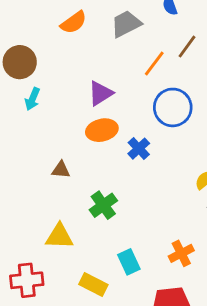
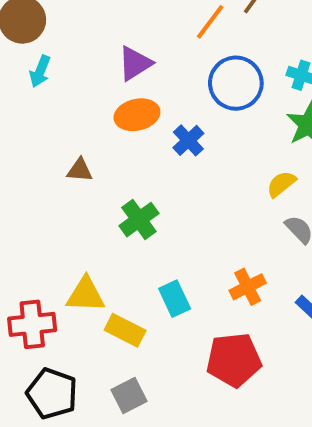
yellow triangle: (59, 236) -> (86, 295), moved

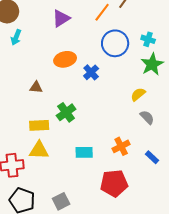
purple triangle: (135, 63) -> (61, 18), moved
cyan rectangle: (175, 299) -> (84, 152), turned -66
yellow rectangle: (125, 330) -> (39, 125), moved, turned -30

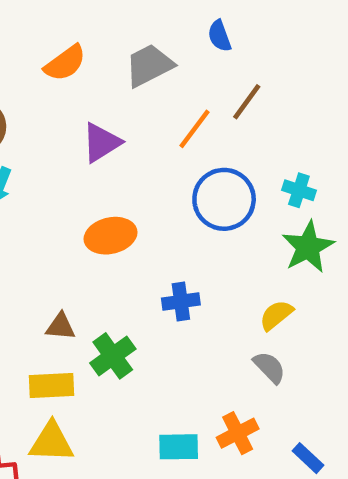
blue cross: (91, 72) -> (181, 301), moved, turned 35
brown triangle: (36, 87) -> (61, 326), moved
gray semicircle: (147, 117) -> (269, 367), moved
cyan rectangle: (84, 152) -> (179, 447), moved

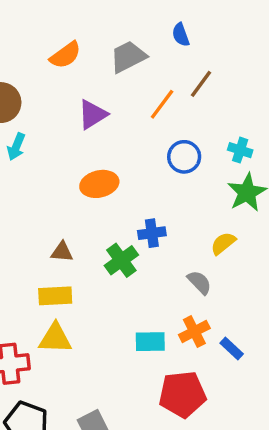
blue circle: (224, 199) -> (184, 157), size x0.7
green cross: (113, 356) -> (121, 260), moved
gray semicircle: (269, 367) -> (199, 282), moved
blue rectangle: (308, 458) -> (232, 348), moved

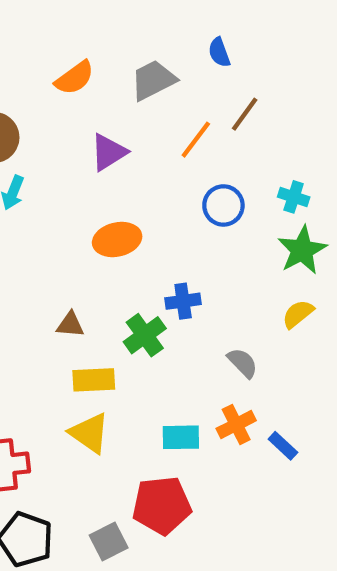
yellow semicircle: (223, 243) -> (298, 314), moved
yellow rectangle: (55, 296) -> (94, 380), moved
yellow triangle: (55, 338) -> (89, 433), moved, turned 33
red pentagon: (182, 394) -> (162, 505), moved

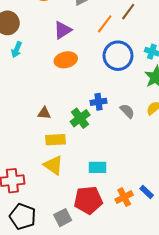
blue circle: (223, 205) -> (118, 56), size x1.5
orange ellipse: (117, 239) -> (66, 60), moved
gray semicircle: (243, 363) -> (127, 111), moved
orange cross: (236, 425) -> (124, 197), moved
blue rectangle: (283, 446) -> (147, 192), moved

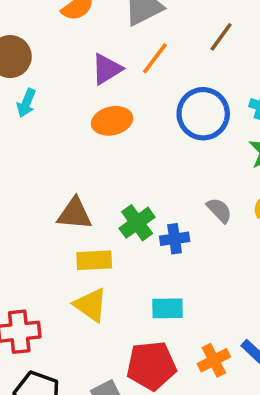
orange line: (105, 24) -> (155, 58), moved
blue cross: (99, 102) -> (175, 239), moved
brown triangle: (44, 113) -> (75, 214), size x1.5

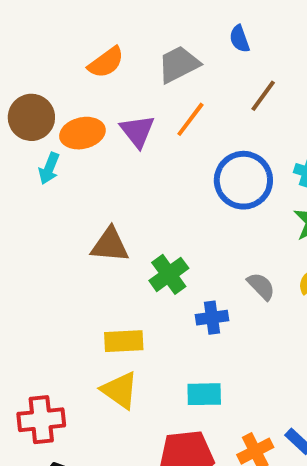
purple triangle: (107, 69) -> (137, 131), turned -36
orange ellipse: (112, 121) -> (82, 133), moved
brown triangle: (75, 214) -> (110, 245), moved
green cross: (137, 223) -> (169, 274), moved

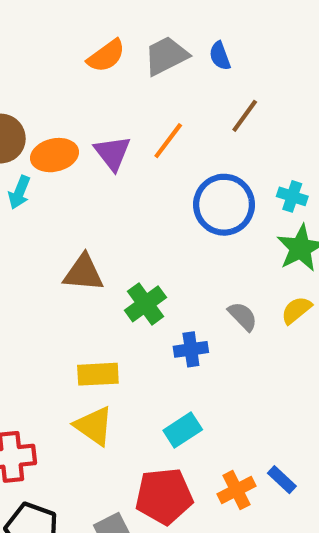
orange semicircle: (106, 62) -> (106, 56), moved
gray trapezoid: (179, 64) -> (166, 56), moved
cyan rectangle: (204, 394) -> (183, 430), turned -32

